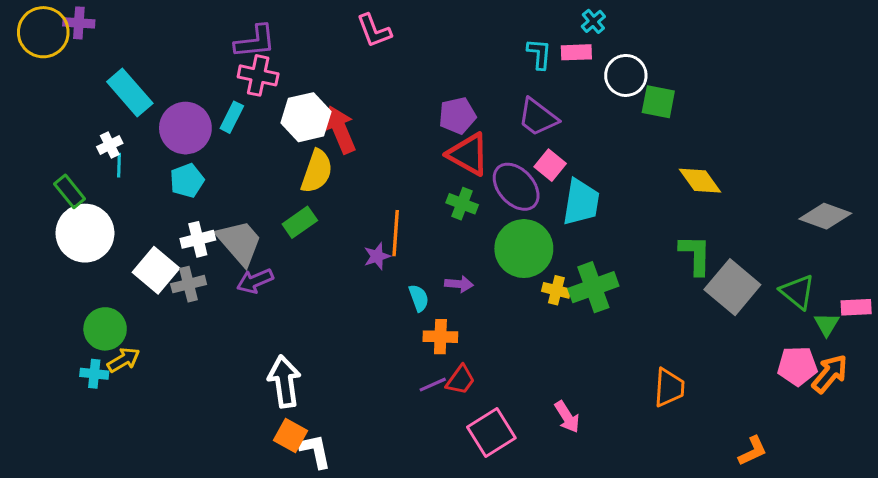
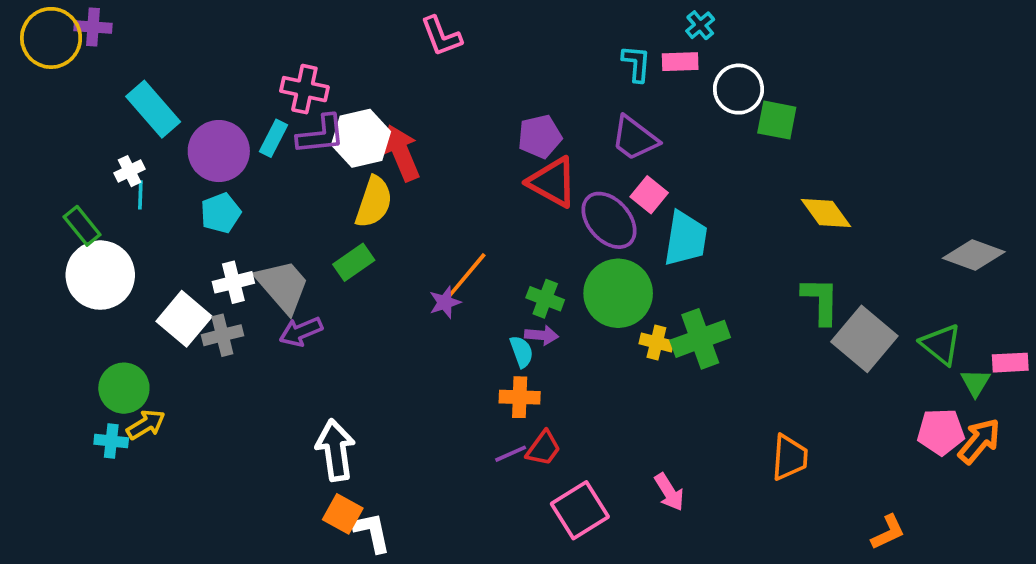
purple L-shape: (255, 41) -> (321, 135), moved
green cross: (462, 204) -> (545, 299), moved
orange line: (396, 233) -> (467, 275), turned 36
cyan semicircle: (419, 298) -> (521, 352), moved

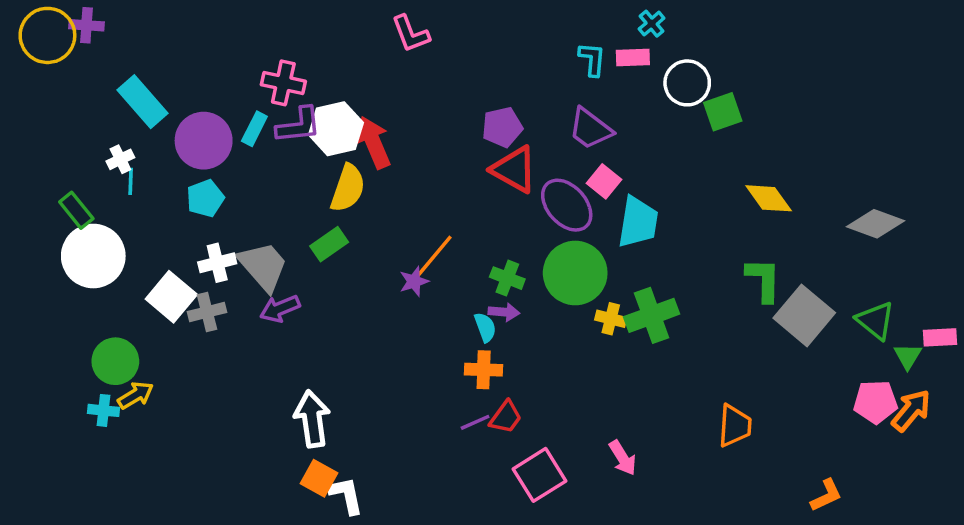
green square: (777, 120) -> (723, 112), turned -30
gray diamond: (974, 255) -> (876, 224), moved

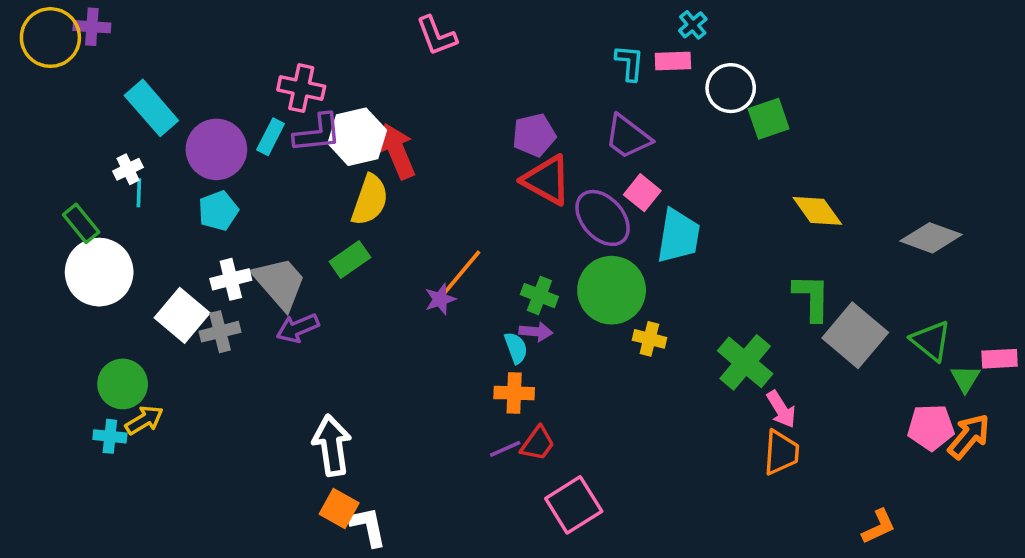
green cross: (652, 315) -> (745, 362), moved, turned -30
pink arrow: (623, 458) -> (781, 409), moved

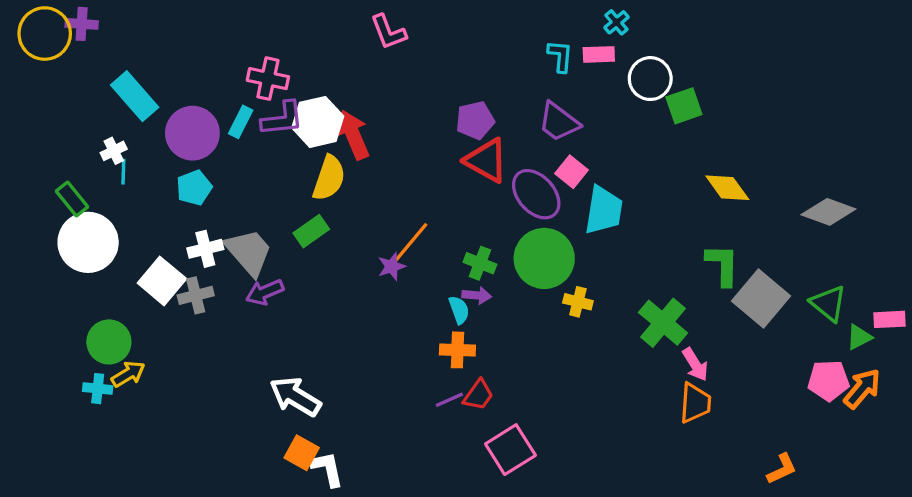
green triangle: (965, 379) -> (859, 337), turned 32
white arrow: (332, 445) -> (295, 397), turned -51

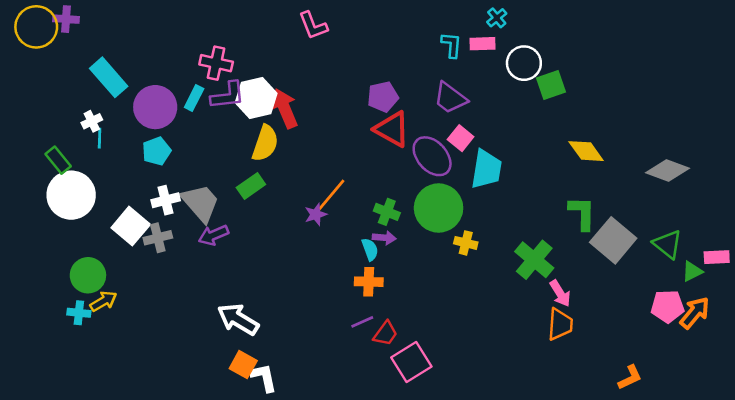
red trapezoid: (478, 395) -> (385, 333), moved

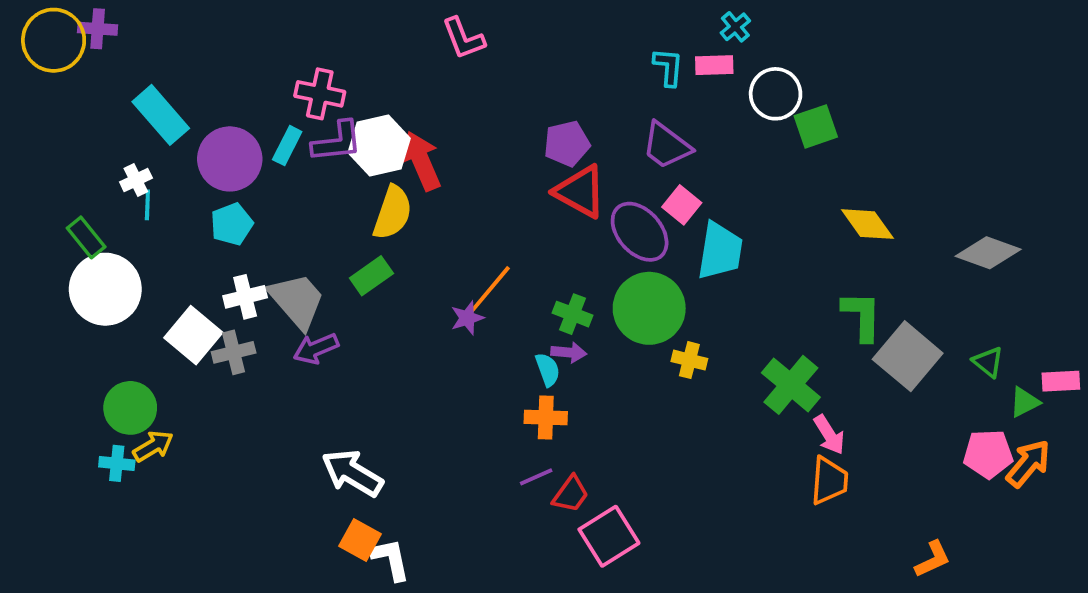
green triangle: (668, 244) -> (988, 362), size x0.7

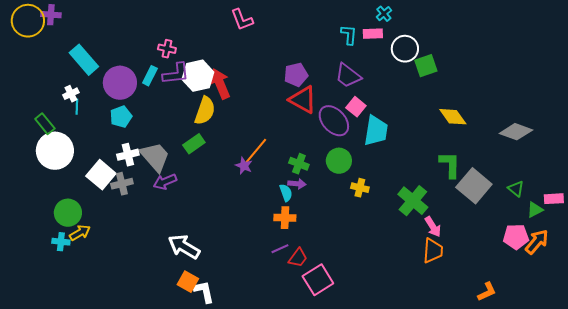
pink cross: (320, 94) -> (167, 49), size x0.7
green circle: (649, 308) -> (339, 161), size x0.7
purple star: (467, 318) -> (244, 166), turned -30

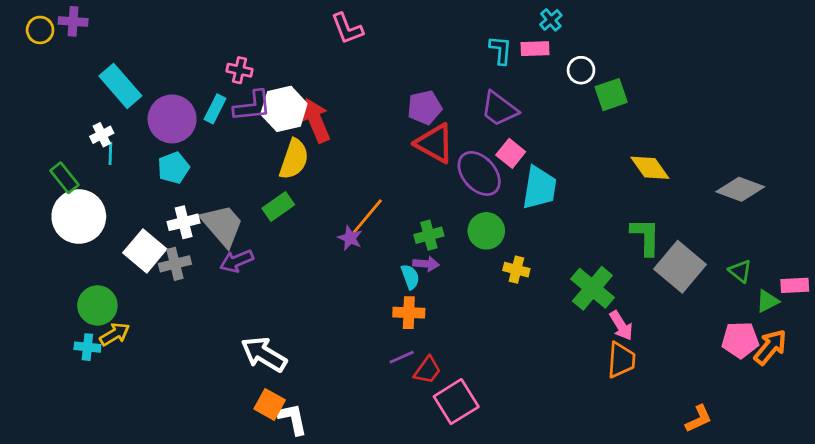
yellow circle: (28, 21) -> (40, 30), size x0.6
white circle: (405, 49) -> (581, 70), size x0.7
green cross: (299, 164) -> (429, 235), turned -36

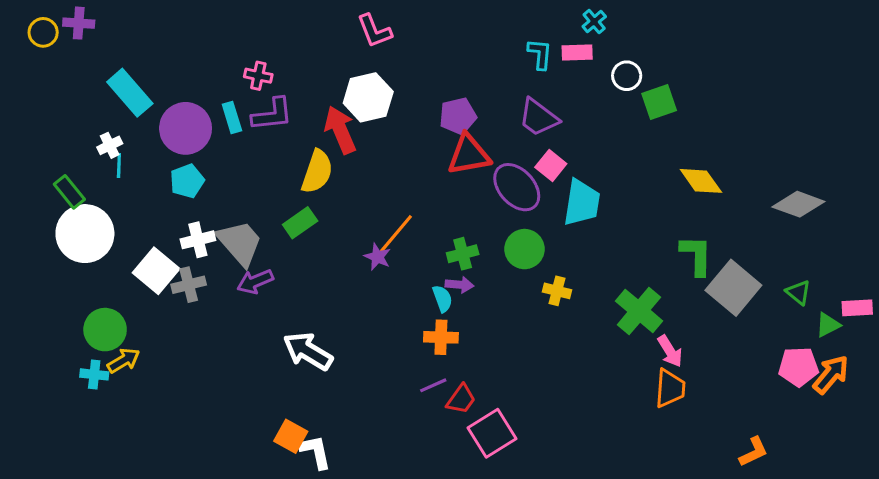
cyan rectangle: (215, 109) -> (232, 118), turned -44
white hexagon: (284, 109) -> (368, 97), moved
red triangle: (435, 143) -> (469, 155), turned -39
white arrow: (264, 354) -> (308, 351), moved

